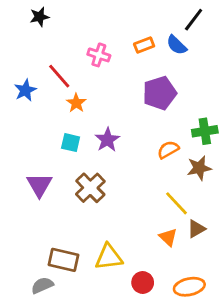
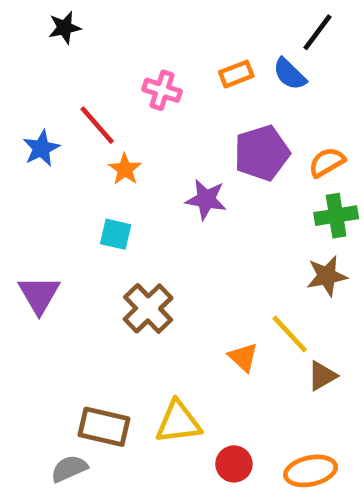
purple star: (107, 140) -> (206, 199), moved, turned -30
orange semicircle: (168, 150) -> (327, 162), moved
purple triangle: (39, 185) -> (39, 295), moved
orange triangle: (168, 237) -> (243, 357), moved

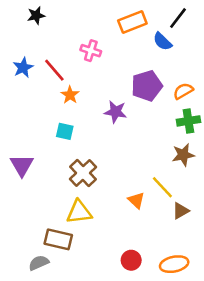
orange rectangle: (236, 74) -> (132, 22), moved, size x1.5
blue star: (41, 148) -> (23, 68), moved
yellow triangle: (178, 422) -> (79, 212), moved

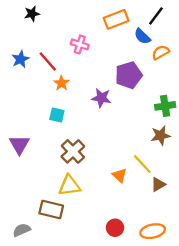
orange semicircle: (183, 91) -> (161, 52), moved
gray semicircle: (39, 263) -> (22, 230), moved

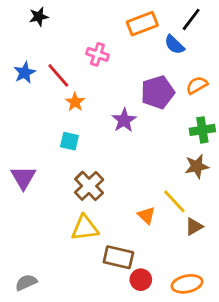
orange semicircle: (161, 52) -> (197, 85), moved
purple star: (101, 98) -> (124, 120), turned 30
brown rectangle: (51, 209) -> (118, 257), moved

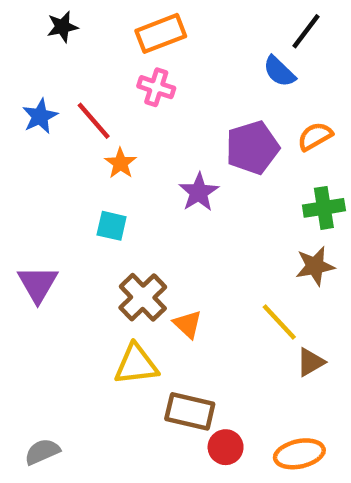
orange rectangle: (142, 24) -> (161, 33), moved
orange triangle: (146, 215) -> (188, 324), moved

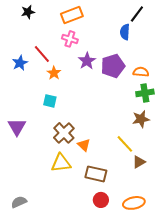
blue semicircle: (279, 71) -> (125, 32), turned 49
blue star: (40, 116) -> (20, 63), moved
orange semicircle: (315, 136) -> (141, 72), moved, turned 35
purple star: (199, 192) -> (87, 61), moved
brown rectangle: (190, 411) -> (96, 174), moved

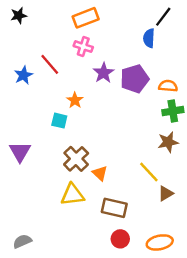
black star: (28, 12) -> (19, 15), moved
orange star: (54, 73) -> (75, 100), moved

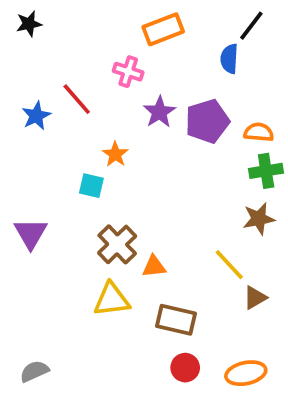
orange rectangle: (86, 18) -> (163, 29), moved
orange triangle: (100, 173) -> (154, 266), turned -49

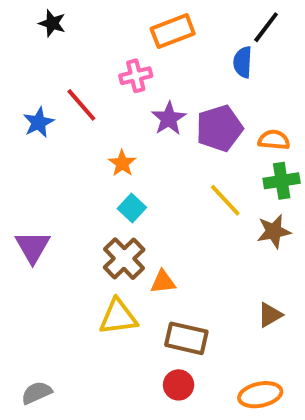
black star: (29, 24) -> (52, 23), moved, turned 30
pink cross: (128, 72) -> (136, 76), turned -32
cyan square: (91, 186) -> (132, 208), moved, turned 30
yellow line: (229, 265) -> (225, 200), moved
red circle: (185, 368) -> (179, 385), moved

